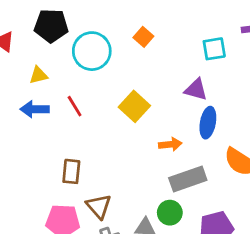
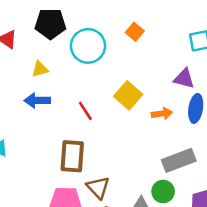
red line: (75, 106) -> (85, 111), moved
orange arrow: (170, 144) -> (162, 114), moved
brown rectangle: (71, 171) -> (72, 156), size x1.4

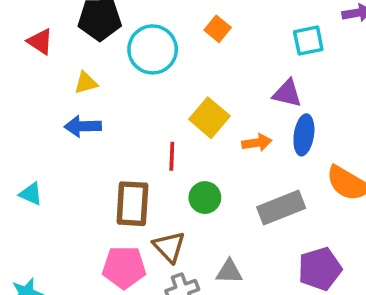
red line: (85, 111) -> (172, 156), moved, turned 36
green circle: (163, 192) -> (205, 198), moved

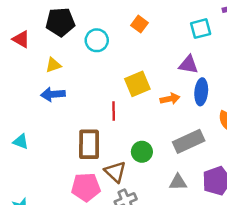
cyan circle: (153, 49) -> (97, 40), size x0.7
yellow square: (209, 118) -> (137, 84), turned 30
green circle: (205, 198) -> (142, 152), moved
gray triangle: (229, 272) -> (178, 182), moved

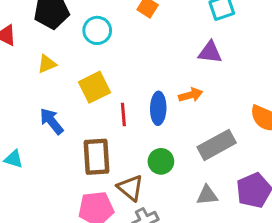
yellow square: (137, 84) -> (95, 87), moved
blue ellipse: (201, 92) -> (158, 108), moved
blue arrow: (53, 94) -> (52, 121), moved, turned 60

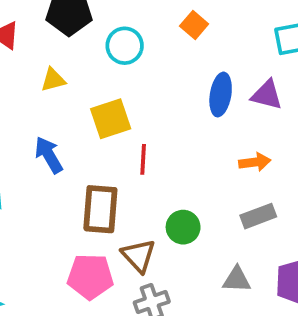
orange arrow: (191, 95) -> (255, 162), moved
blue ellipse: (158, 108) -> (221, 95), moved
gray rectangle: (217, 145) -> (258, 216), size x0.7

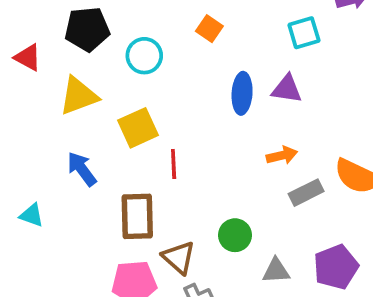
yellow triangle: (53, 80) -> (79, 96), size x1.6
gray rectangle: (258, 216) -> (306, 193), moved
green circle: (183, 227) -> (235, 235), moved

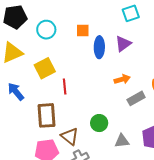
orange square: (209, 29) -> (83, 30), moved, turned -32
purple triangle: (287, 89) -> (123, 44), turned -42

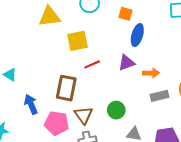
purple triangle: (123, 44) -> (126, 63), moved
red line: (65, 87) -> (92, 64), turned 56
blue arrow: (16, 92) -> (31, 104), moved

